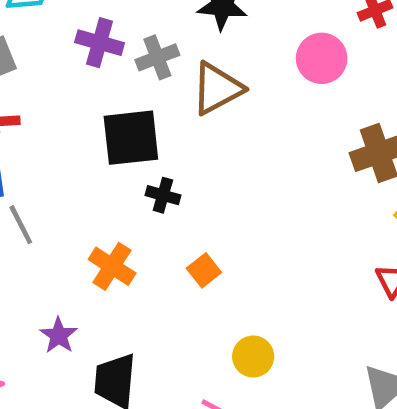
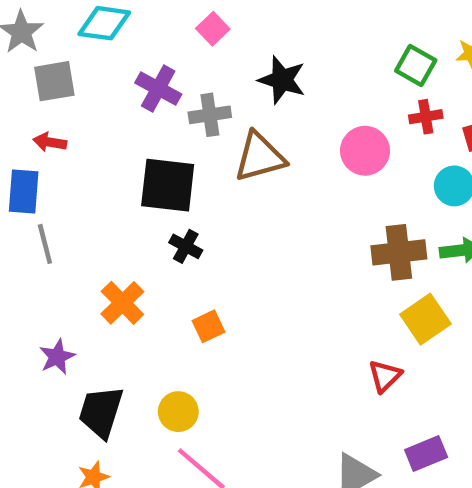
yellow circle: (253, 357) -> (178, 412), moved

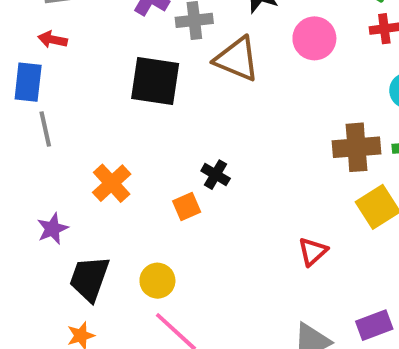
pink circle: (365, 151) -> (314, 38), moved
brown triangle: (260, 157) -> (237, 59), turned 36
black cross: (186, 246) -> (216, 175), moved
red triangle: (385, 376) -> (313, 252), moved

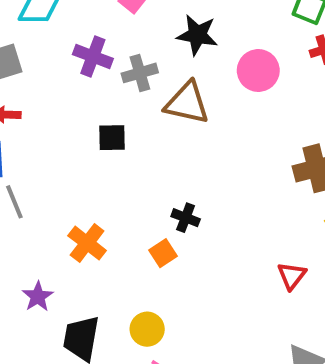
black square: (155, 81) -> (112, 138), size x0.6

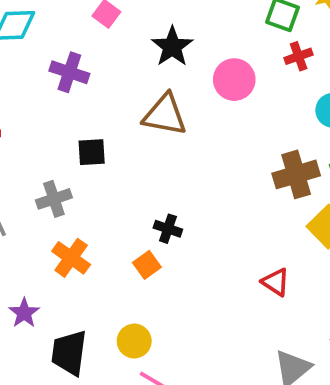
black star: (197, 35) -> (172, 47), turned 30
gray cross: (140, 73) -> (54, 199), moved
red triangle: (292, 276) -> (276, 282), turned -32

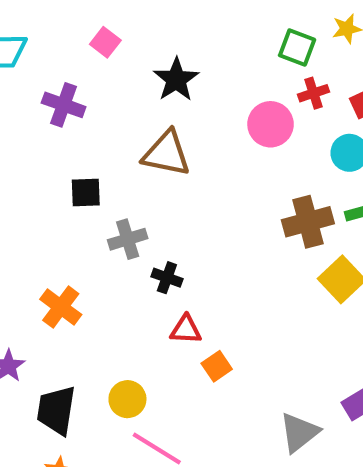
pink circle: (234, 80) -> (271, 124), moved
gray cross: (54, 199) -> (128, 239), moved
orange square: (147, 265) -> (217, 366), moved
red triangle: (276, 282) -> (186, 330), moved, turned -32

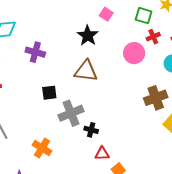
pink square: (105, 42) -> (106, 14), moved
gray cross: (128, 239) -> (71, 113), size x1.4

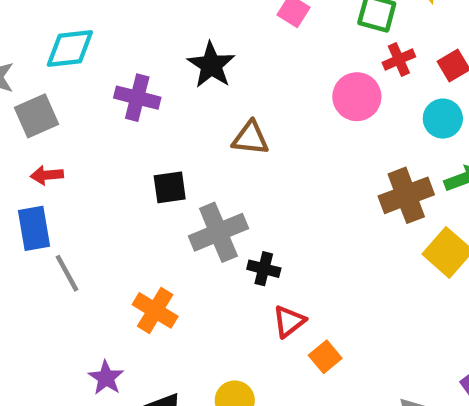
black star: (88, 36) -> (211, 65), moved
brown triangle: (86, 71) -> (250, 138), size x0.7
red triangle: (102, 154) -> (289, 321), turned -35

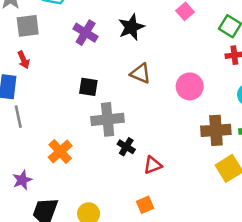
pink circle: (357, 97) -> (190, 86), moved
red arrow: (47, 175) -> (24, 60), turned -126
red triangle: (289, 321) -> (153, 165), moved

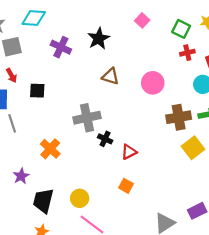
black square: (88, 87) -> (37, 91), moved
orange square: (145, 205) -> (126, 186), turned -32

